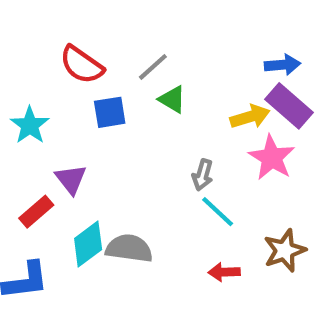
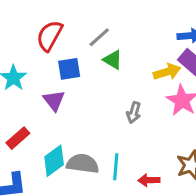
red semicircle: (82, 65) -> (50, 36), turned 84
purple triangle: (71, 179) -> (54, 100), moved
cyan line: (218, 212) -> (116, 167), moved, turned 52

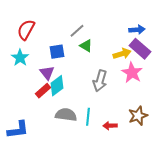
red semicircle: (50, 36) -> (26, 30), moved
gray arrow: (134, 112) -> (100, 81), size x1.5
red rectangle: (18, 138) -> (43, 91), moved
cyan diamond: (54, 161) -> (57, 86), moved

